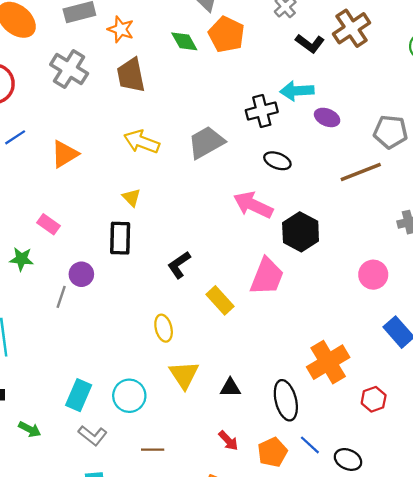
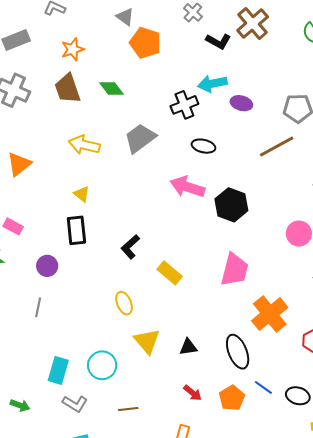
orange star: (121, 29) -> (73, 49), moved, turned -30
green diamond: (184, 41) -> (112, 88), moved
pink trapezoid: (267, 276) -> (235, 270), moved
gray line: (61, 297) -> (38, 307), moved

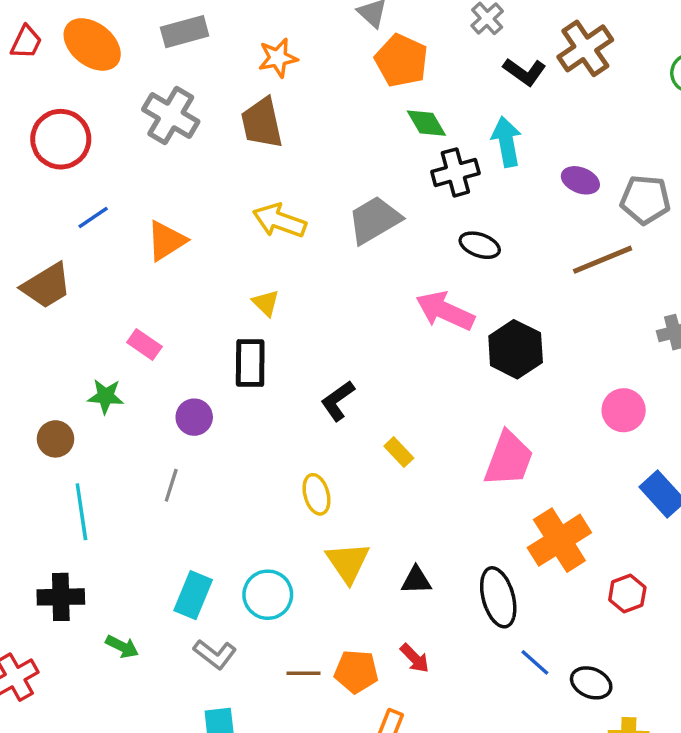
cyan arrow: (212, 84) -> (507, 142), turned 84
green diamond: (112, 88) -> (426, 123), moved
purple ellipse: (241, 103) -> (580, 180), moved
yellow rectangle: (170, 273) -> (399, 452), size x0.7
orange pentagon: (232, 398) -> (356, 671), moved, turned 30

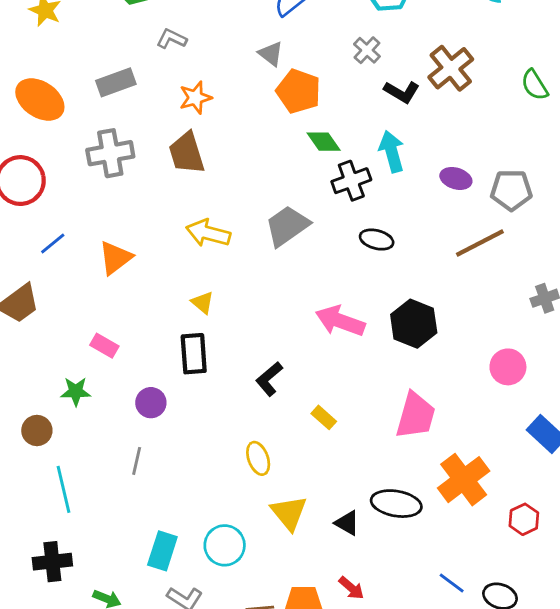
gray cross: (171, 116) -> (110, 153), turned -36
pink arrow: (445, 311) -> (340, 321), moved
black triangle: (416, 580) -> (347, 523), turned 36
black ellipse: (498, 597) -> (396, 504), moved, turned -60

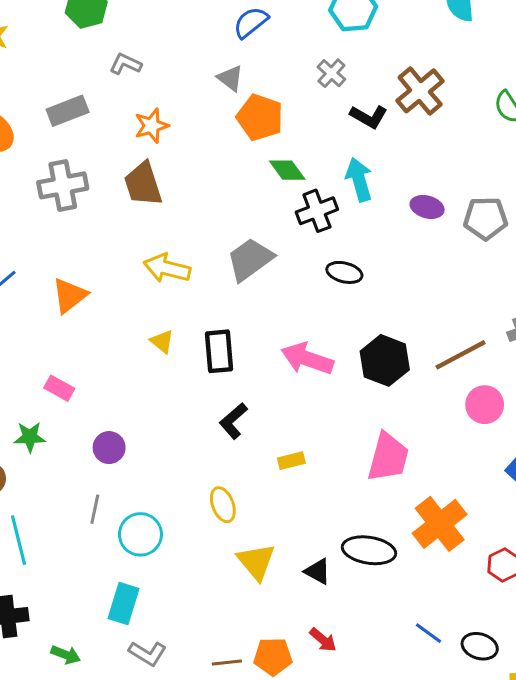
brown line: (480, 243) -> (461, 355), moved
black rectangle: (194, 354) -> (219, 351), moved
yellow rectangle: (324, 417) -> (291, 461), turned -55
cyan circle: (225, 545) -> (140, 534), moved

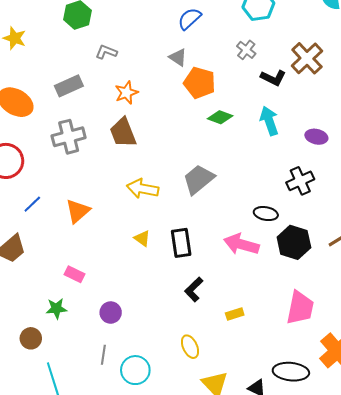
green diamond: (287, 170) -> (220, 117), turned -30
black cross: (317, 211) -> (300, 181), moved
black ellipse: (344, 272) -> (266, 214), moved

